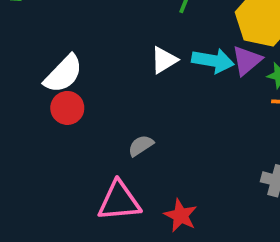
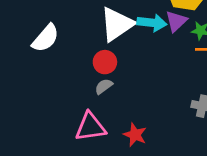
white triangle: (164, 60) -> (117, 24), size x1.8
red circle: (67, 108) -> (105, 62), moved

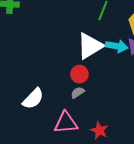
white semicircle: (45, 38) -> (33, 99), moved

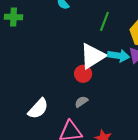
red circle: (79, 74) -> (83, 74), moved

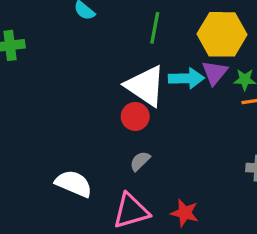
white triangle: (93, 56) -> (145, 86), turned -44
white semicircle: (38, 109) -> (74, 184), turned -100

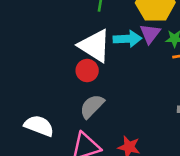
gray semicircle: (140, 161) -> (92, 106), size x1.5

